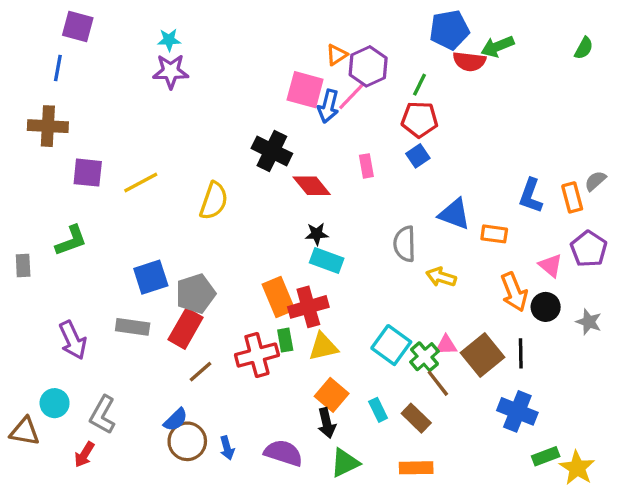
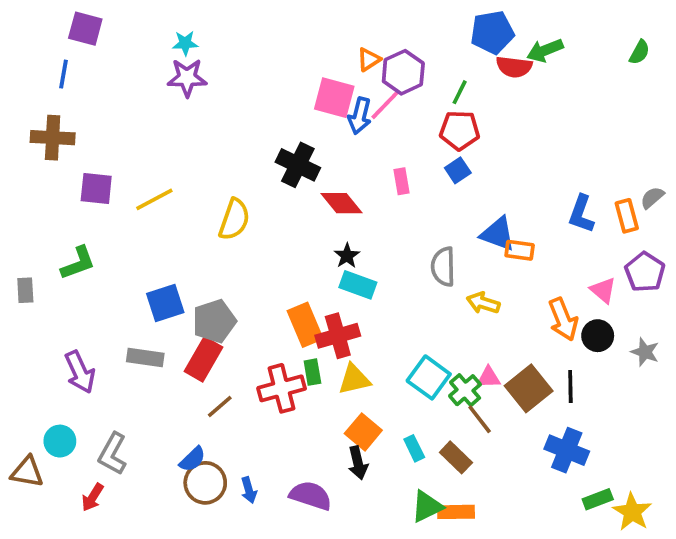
black star: (317, 234) -> (347, 256), turned -30
orange rectangle: (494, 234) -> (520, 250), moved
green triangle: (345, 463) -> (427, 506), moved

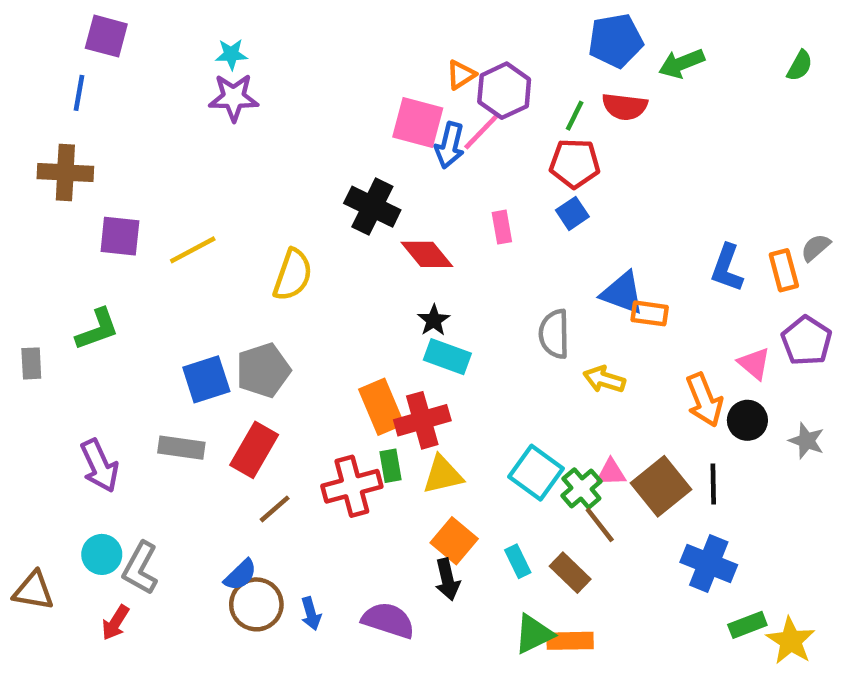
red semicircle: (514, 67) -> (625, 107), moved
gray pentagon: (214, 321) -> (263, 370), moved
cyan circle: (60, 441) -> (102, 554), moved

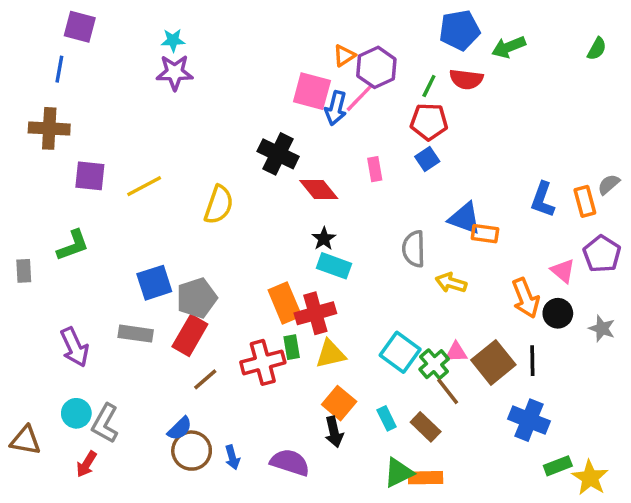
gray pentagon: (263, 370) -> (197, 298), moved

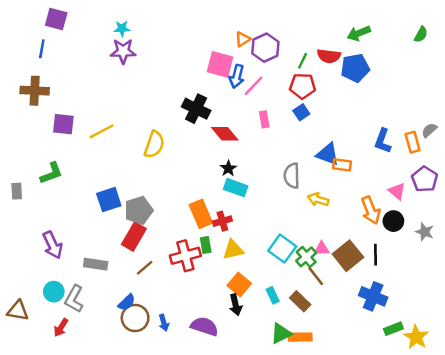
blue pentagon: (459, 30) -> (355, 68), moved
pink line: (359, 98) -> (254, 86), moved
red cross: (315, 313) -> (222, 221), size x0.7
gray rectangle: (136, 334) -> (96, 264), moved

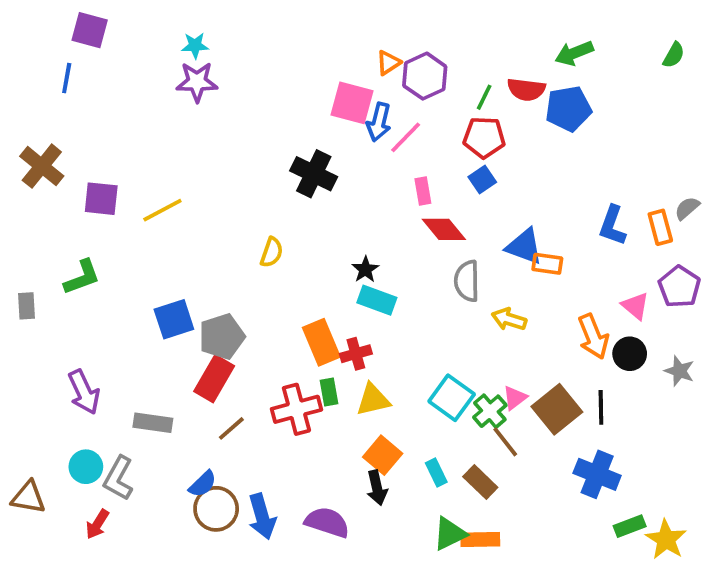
brown cross: (35, 91) -> (42, 166), moved, turned 36
red diamond: (225, 134) -> (444, 229), moved
yellow semicircle: (154, 145) -> (272, 252), moved, size x0.7
pink triangle: (322, 249) -> (515, 398), turned -35
blue arrow: (164, 323) -> (262, 516), size x1.6

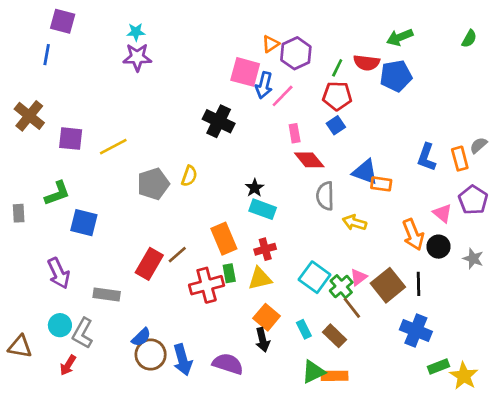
blue square: (174, 319) -> (84, 223), moved, turned 32
gray pentagon: (222, 337) -> (153, 184), moved
red cross: (356, 354) -> (265, 249), moved
brown line: (231, 428) -> (177, 255), moved

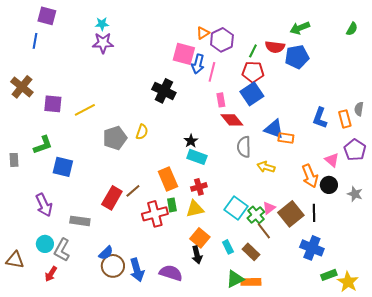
pink line: (283, 96) -> (212, 72), turned -30
blue square: (336, 125) -> (252, 94), size x1.6
gray semicircle: (478, 145) -> (359, 109), turned -40

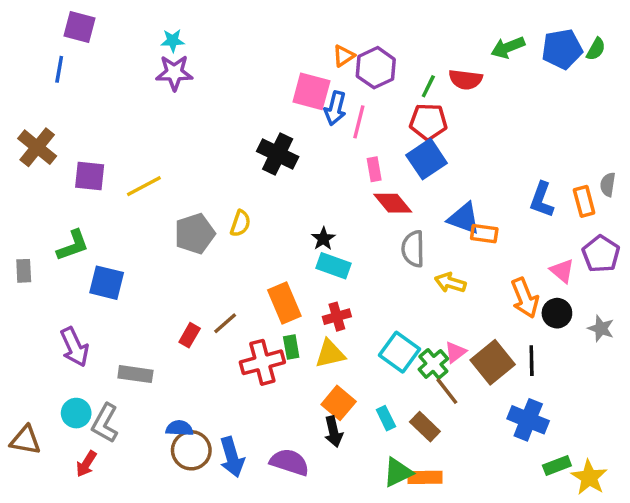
blue pentagon: (297, 57) -> (562, 49), moved
red rectangle: (112, 198) -> (190, 335), size x0.6
blue semicircle: (106, 253) -> (179, 428), turned -133

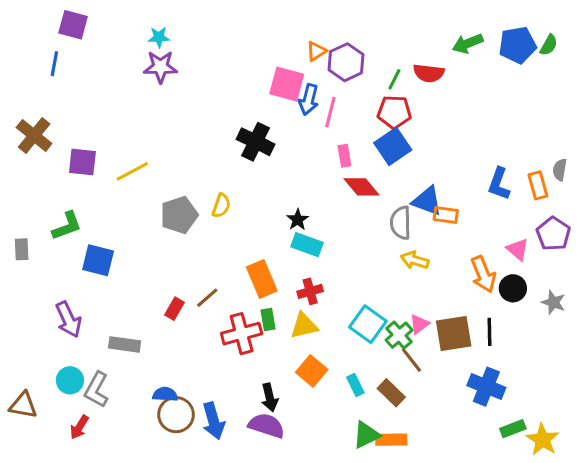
gray semicircle: (413, 249) -> (401, 223), moved
brown square: (493, 362) -> (454, 334), turned 30
black arrow: (333, 432) -> (270, 397), moved

